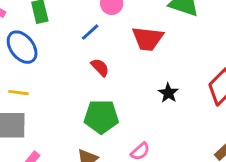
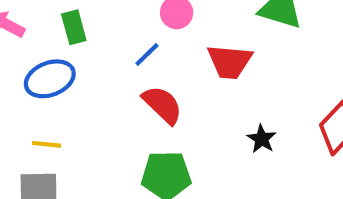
blue ellipse: (22, 47) -> (50, 79), turned -72
red semicircle: (100, 67) -> (162, 105), size x1.5

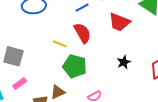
yellow line: (47, 144) -> (60, 44), moved

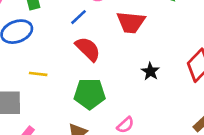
yellow line: (60, 44) -> (38, 74), moved

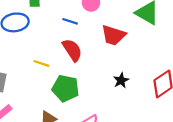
blue line: (78, 17) -> (70, 21), turned 49
yellow line: (38, 74) -> (41, 63), moved

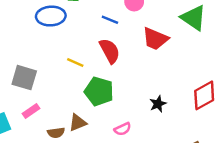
black star: (121, 80) -> (158, 104), moved

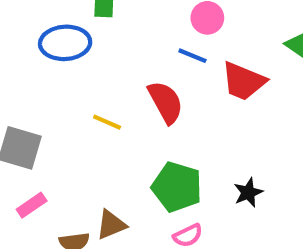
blue line: (110, 20) -> (192, 56), moved
green pentagon: (99, 91) -> (177, 187), moved

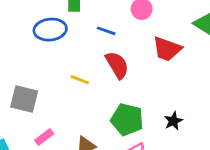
blue line: (192, 56) -> (106, 31), moved
pink rectangle: (32, 205) -> (44, 137), moved

